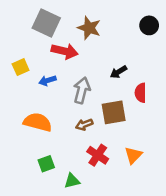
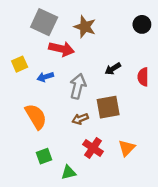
red semicircle: (141, 93) -> (143, 77), moved
orange semicircle: (38, 122) -> (36, 116), turned 44

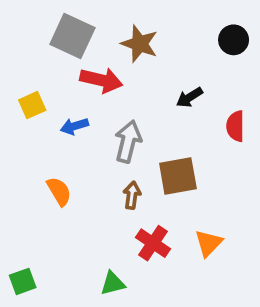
black arrow: (113, 69) -> (189, 97), moved
orange semicircle: (36, 116) -> (59, 191), size x0.7
brown arrow: (80, 119) -> (132, 195), turned 119
green square: (44, 156) -> (23, 281), moved

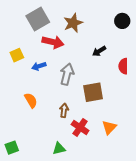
gray square: (72, 36) -> (38, 19), turned 35
brown star: (140, 44) -> (73, 23), turned 30
brown arrow: (132, 195) -> (64, 110), moved

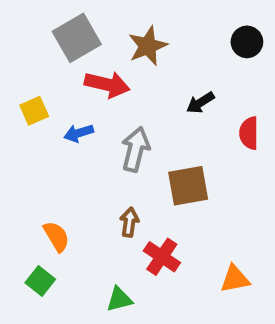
orange semicircle: (31, 100) -> (56, 236), moved
orange triangle: (109, 127) -> (235, 279), moved, turned 35
green square: (12, 148) -> (40, 281), moved, turned -32

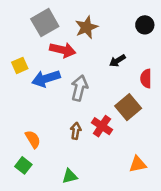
blue arrow: (79, 133) -> (46, 79), size x1.6
brown square: (188, 186) -> (128, 107), moved, turned -30
red cross: (162, 257) -> (102, 126), moved

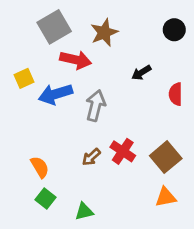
brown square: (128, 107) -> (166, 157), moved
brown arrow: (76, 131) -> (91, 157), turned -140
green square: (23, 165) -> (46, 199), moved

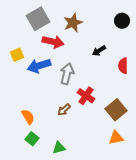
red cross: (123, 151) -> (86, 96), moved

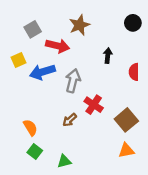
gray square: (38, 19) -> (33, 29), moved, size x0.7
black arrow: (99, 51) -> (108, 56), turned 128

